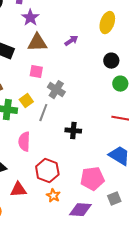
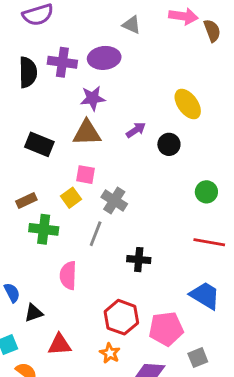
purple star: (30, 18) -> (93, 98), moved, turned 30
yellow ellipse: (107, 23) -> (188, 104), turned -55
black circle: (111, 61) -> (169, 144), moved
yellow square: (26, 101) -> (71, 198), moved
red hexagon: (47, 171) -> (121, 317), moved

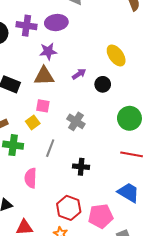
green circle: (206, 192) -> (129, 118), size x1.5
gray cross: (114, 201) -> (76, 121), moved

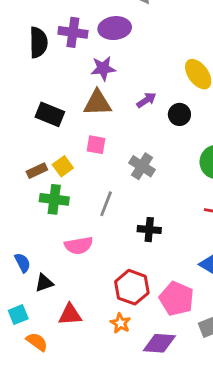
yellow square: (33, 122) -> (63, 166), moved
pink semicircle: (31, 178) -> (79, 245), turned -102
pink pentagon: (101, 216) -> (177, 299), turned 30

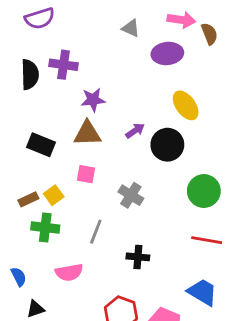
purple ellipse: (115, 28) -> (167, 53), moved
black circle: (179, 114) -> (167, 145), size x1.5
blue semicircle: (23, 263) -> (19, 277), moved

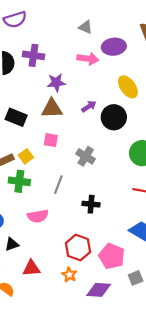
pink arrow: (181, 20) -> (88, 59), moved

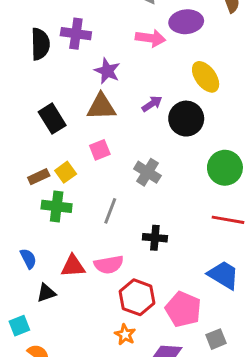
purple star: (56, 83) -> (107, 71), turned 30
black rectangle: (16, 117) -> (52, 119), turned 36
pink square: (51, 140) -> (100, 150), turned -32
pink semicircle: (38, 216) -> (109, 265), moved
red triangle: (31, 268) -> (73, 266), moved

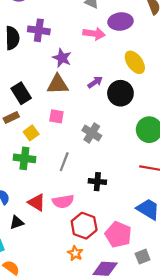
pink square: (100, 150) -> (56, 116), turned 32
brown rectangle: (39, 177) -> (11, 118), moved
red triangle: (73, 266) -> (37, 203), turned 36

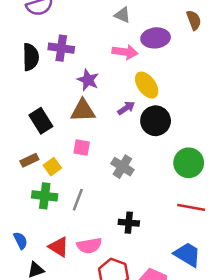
yellow ellipse: (135, 62) -> (147, 85), moved
brown rectangle: (11, 118) -> (29, 160), moved
gray line: (64, 162) -> (78, 200), moved

